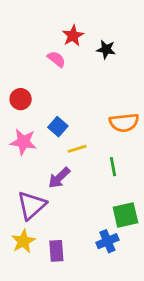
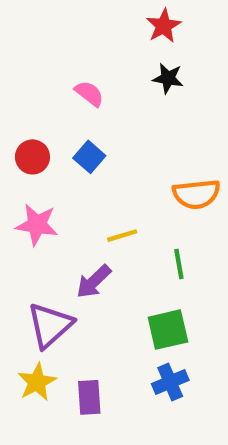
red star: (73, 36) -> (164, 26), moved
blue square: (58, 127) -> (89, 157), moved
green square: (125, 215) -> (168, 330), moved

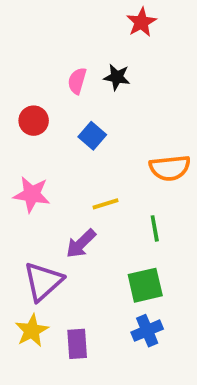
black star: (168, 78) -> (117, 77), moved
pink semicircle: (89, 94) -> (77, 81), turned -112
red circle: (32, 157) -> (34, 121), moved
blue square: (89, 157) -> (92, 136), moved

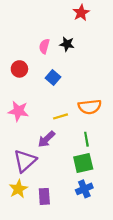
orange semicircle: (170, 168) -> (90, 107), moved
green line: (155, 228) -> (86, 139), moved

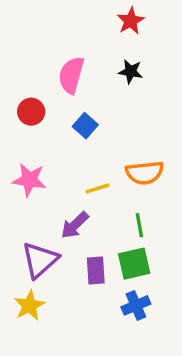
black star: (67, 44) -> (131, 72), moved
pink semicircle: (44, 46) -> (71, 75), size x1.5
purple rectangle: (44, 196) -> (96, 271), moved

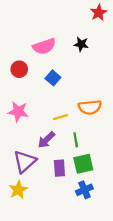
red star: (131, 21) -> (99, 13), moved
pink semicircle: (71, 75) -> (44, 46), turned -125
green line: (139, 225) -> (76, 140), moved

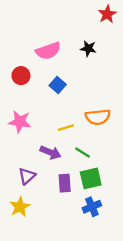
purple arrow: (46, 140) -> (51, 152), turned -114
green line: (76, 140) -> (82, 152), turned -48
purple triangle: (25, 162) -> (27, 176), size x0.7

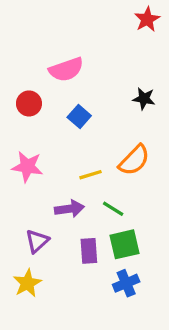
black star: (88, 48) -> (144, 99), moved
orange semicircle: (98, 117) -> (134, 160), turned -40
purple arrow: (51, 152) -> (69, 209), turned -30

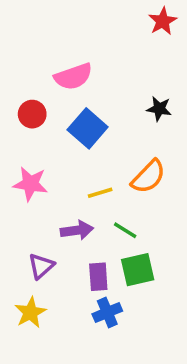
blue square: (79, 116) -> (88, 128), size x1.5
blue cross: (126, 283) -> (107, 312), moved

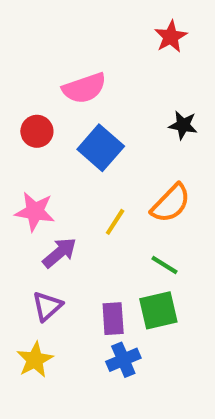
red star: (163, 21) -> (171, 37), moved
yellow line: (100, 193) -> (115, 222), turned -40
purple arrow: (77, 230) -> (60, 253), moved, turned -32
green line: (125, 230) -> (165, 265), moved

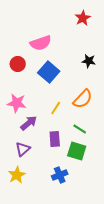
green square: (158, 310) -> (77, 151), turned 30
purple rectangle: (113, 319) -> (55, 139), moved

